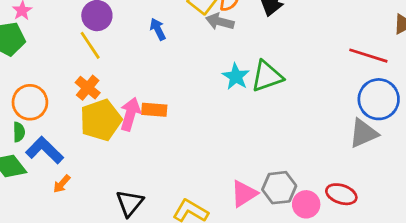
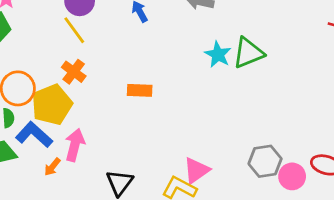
pink arrow: (130, 114) -> (75, 145), moved
yellow pentagon: (101, 120) -> (52, 105), moved
pink triangle: (244, 194) -> (196, 170), moved

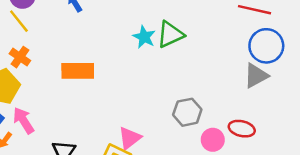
orange rectangle: (140, 90) -> (78, 71), size x1.5
pink arrow: (75, 145) -> (23, 120), turned -44
gray hexagon: (265, 161) -> (187, 112), moved

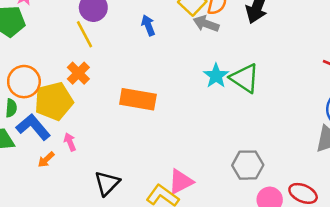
green triangle: (170, 34) -> (245, 78), turned 48
pink arrow: (23, 120) -> (70, 142), size x0.6

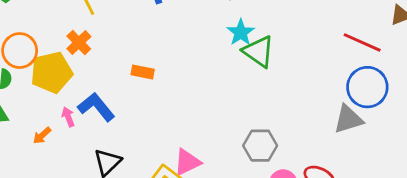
cyan star: (216, 76) -> (241, 32), moved
orange rectangle: (138, 99) -> (143, 72), size x0.6
blue L-shape: (33, 127) -> (96, 107), moved

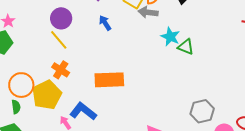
green triangle: (259, 51) -> (186, 47), size x0.7
orange rectangle: (143, 72) -> (109, 80), size x1.8

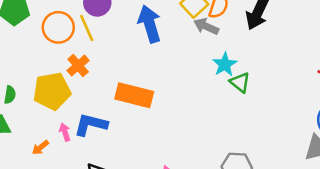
blue arrow: (105, 23) -> (150, 24), size x1.8
orange circle: (21, 85) -> (58, 27), moved
blue L-shape: (83, 111) -> (91, 125), turned -40

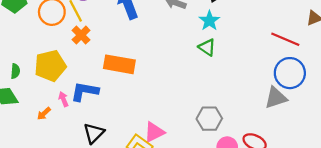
cyan star: (225, 64) -> (209, 21), moved
orange cross: (78, 66) -> (81, 35), moved

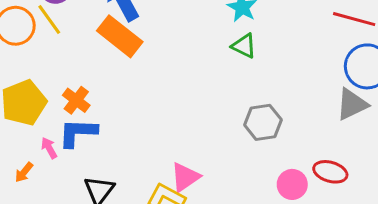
orange cross: (81, 35) -> (76, 100), moved
orange rectangle: (119, 64) -> (120, 36), moved, turned 36
gray hexagon: (209, 119) -> (263, 122), moved

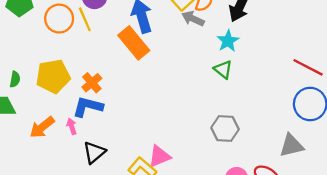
gray triangle: (352, 104) -> (291, 145), moved
pink arrow: (49, 148) -> (72, 126), moved
orange arrow: (24, 172) -> (42, 127), size x1.6

